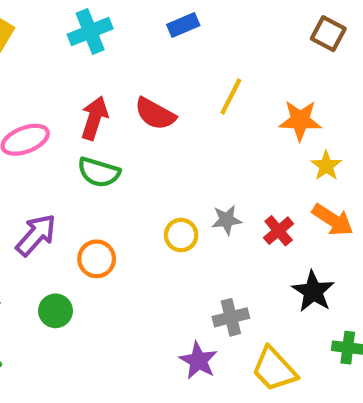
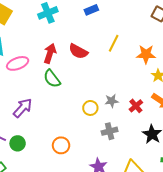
green semicircle: (99, 172) -> (52, 79), turned 36
orange circle: (97, 259) -> (61, 145), moved
green circle: (55, 311) -> (18, 143), moved
gray cross: (231, 317) -> (110, 131), moved

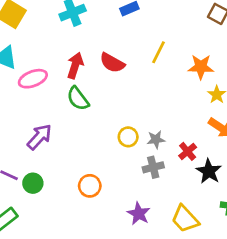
gray star: (112, 101) -> (156, 140), moved
red cross: (136, 106) -> (188, 151), moved

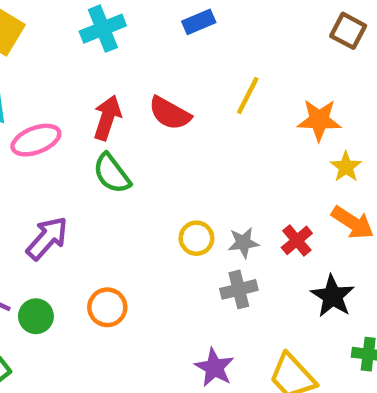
red cross: (188, 151) -> (297, 240), moved
orange circle: (90, 186) -> (107, 307), moved

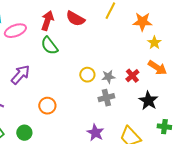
green circle: (36, 316) -> (24, 133), moved

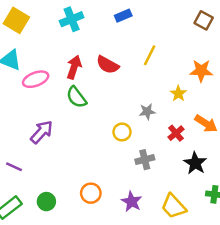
orange star: (142, 22) -> (201, 71), moved
yellow star: (154, 43) -> (178, 94), moved
gray star: (108, 77) -> (147, 112), moved
orange circle: (47, 106) -> (91, 193), moved

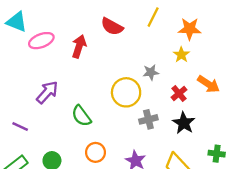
red arrow: (74, 67) -> (79, 46), moved
orange star: (201, 71) -> (190, 29), moved
green semicircle: (76, 97) -> (81, 116), moved
yellow circle: (122, 132) -> (126, 92), size x1.6
black star: (195, 163) -> (184, 123), moved

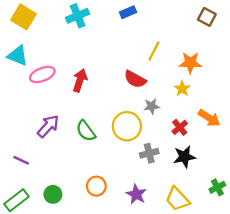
red semicircle: (112, 26) -> (135, 79), moved
green semicircle: (81, 116) -> (86, 131), moved
black star: (184, 123) -> (184, 157), turned 30
green cross: (217, 154) -> (217, 187), turned -35

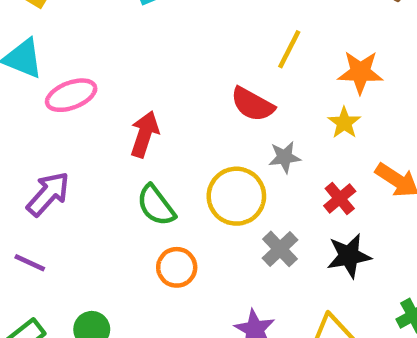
red arrow: (80, 80) -> (145, 134), moved
purple arrow: (48, 126) -> (48, 194), moved
gray cross: (149, 153) -> (280, 249), turned -30
orange circle: (96, 186) -> (177, 267), moved

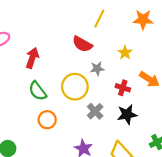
orange star: (360, 72) -> (143, 20), moved
red cross: (340, 198) -> (123, 88), turned -32

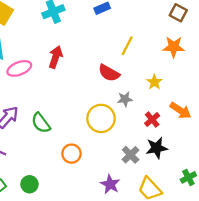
red arrow: (32, 58) -> (56, 57), moved
red cross: (123, 88) -> (152, 120), turned 32
green semicircle: (38, 91) -> (41, 123), moved
gray cross: (95, 111) -> (131, 155), moved

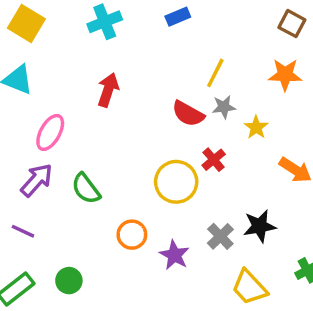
pink ellipse: (19, 68) -> (50, 132), moved, turned -40
gray star: (125, 99) -> (224, 107), moved
red cross: (152, 120) -> (214, 160), moved
purple star: (110, 184) -> (174, 255), moved

